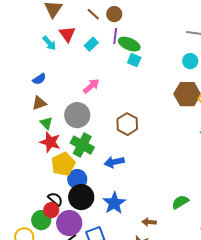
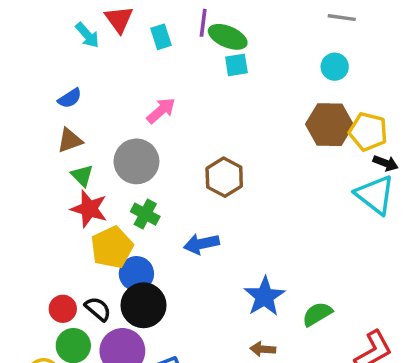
cyan rectangle: (91, 44) -> (161, 37), turned -64
cyan square: (134, 60) -> (236, 65), turned -32
green cross: (82, 145) -> (145, 214), size x0.7
blue star: (114, 203) -> (265, 297), moved
red circle: (51, 210) -> (63, 309), moved

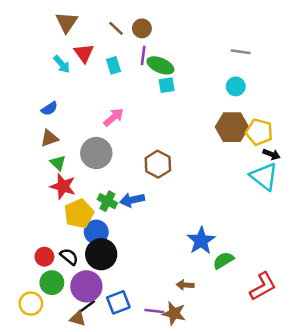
green cross: (145, 214) -> (107, 201), moved
blue arrow: (201, 244) -> (132, 200), moved
blue star: (265, 297) -> (201, 241), moved

